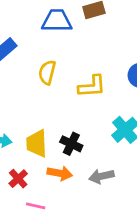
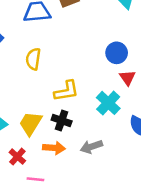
yellow L-shape: (92, 86) -> (66, 91), moved
yellow trapezoid: (37, 143) -> (31, 123), turned 40

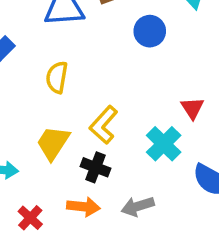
blue circle: (117, 53) -> (150, 31), moved
yellow L-shape: (66, 91) -> (104, 125), turned 140
yellow trapezoid: (31, 123) -> (53, 143), moved

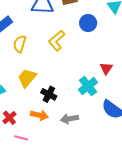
yellow semicircle: (57, 77) -> (20, 44), moved
yellow L-shape: (104, 125) -> (57, 40), moved

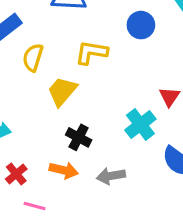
yellow L-shape: (57, 40) -> (91, 52), turned 50
yellow trapezoid: (27, 78) -> (62, 91), moved

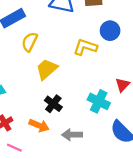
yellow L-shape: (91, 52) -> (85, 47), moved
cyan cross: (140, 124) -> (99, 101), turned -35

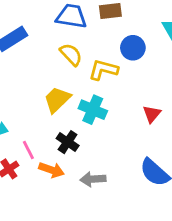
yellow semicircle: (30, 42) -> (71, 54), moved, turned 114
cyan cross: (99, 101) -> (93, 110), moved
pink line: (14, 148) -> (28, 150), moved, turned 42

